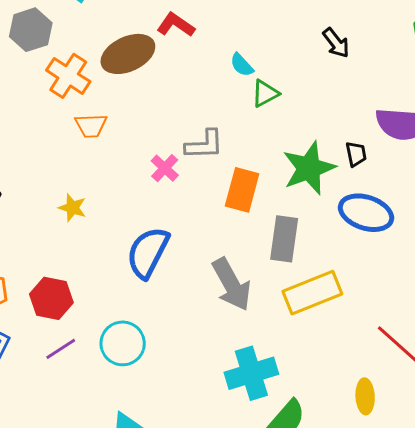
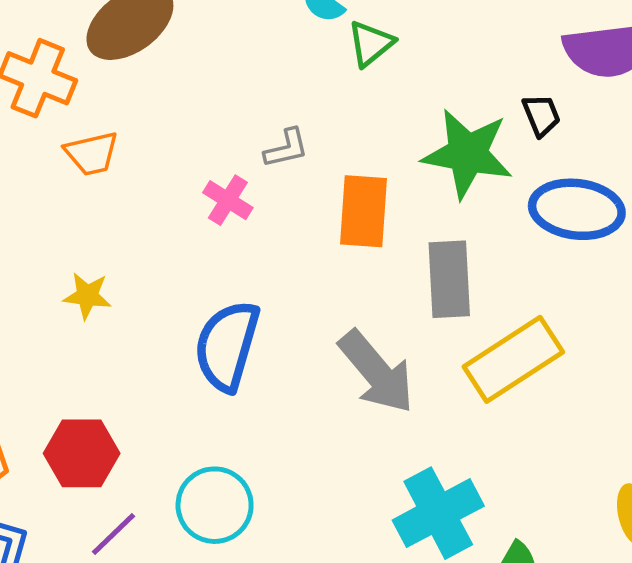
gray L-shape: (204, 145) -> (286, 148), size x0.7
green star: (309, 168) -> (467, 154), turned -30

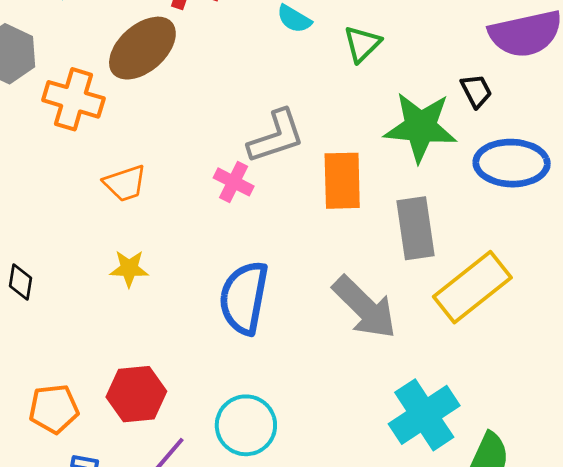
green triangle: (371, 44) -> (362, 44), moved
gray L-shape: (286, 148) -> (276, 136), size x1.6
orange trapezoid: (92, 153) -> (125, 183), moved

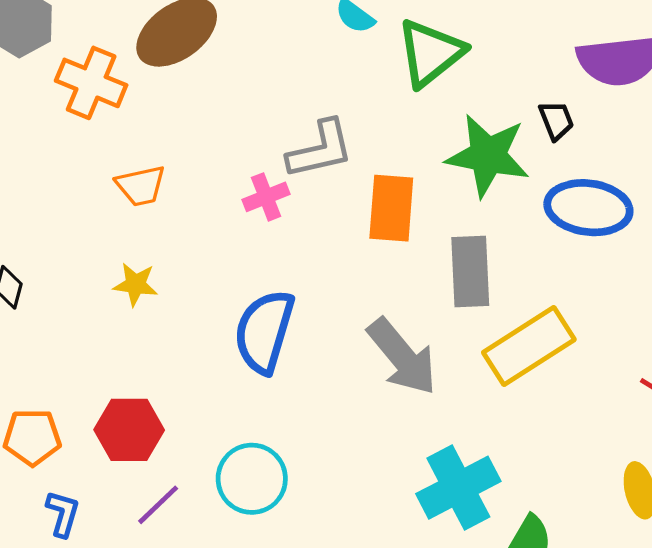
green triangle: (362, 44) -> (430, 53), size x1.6
pink cross: (234, 182) -> (266, 197), turned 36

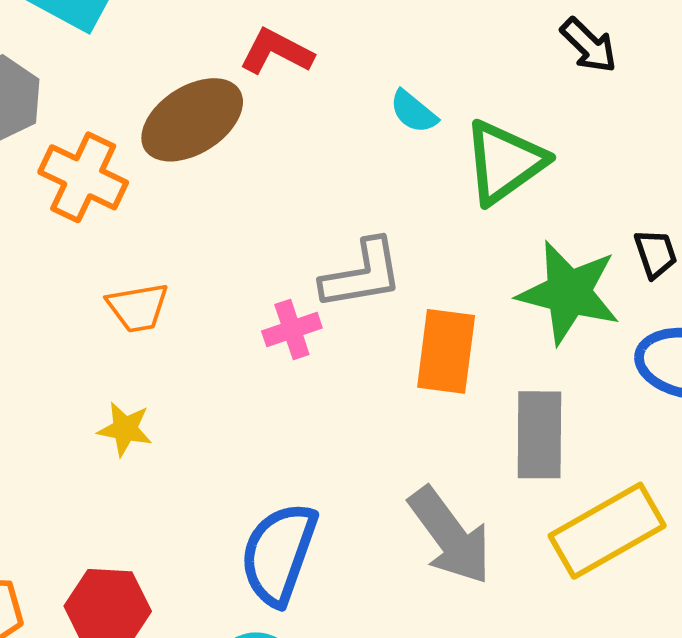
blue semicircle: (264, 332) -> (279, 554), moved

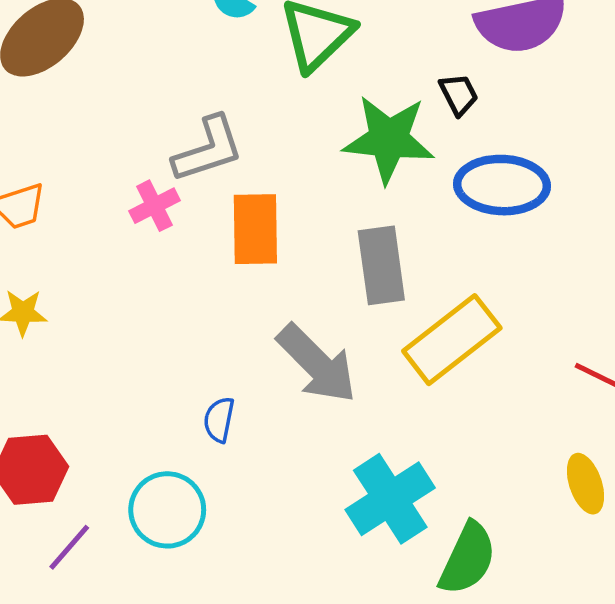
orange rectangle: (446, 351) -> (255, 229), moved
blue semicircle: (279, 554) -> (219, 420), moved, size x0.5

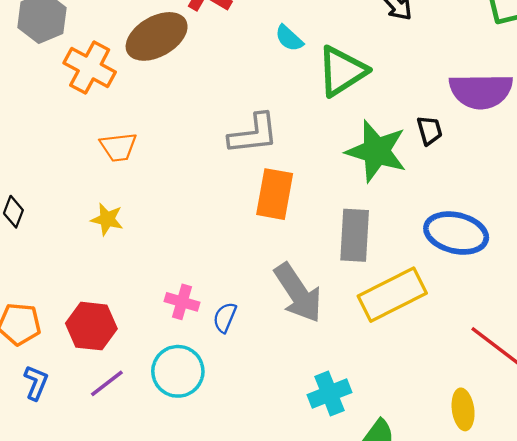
blue ellipse: (502, 185) -> (456, 233), moved
pink cross: (154, 206) -> (182, 302), moved, turned 32
cyan cross: (390, 499) -> (329, 394), size x0.7

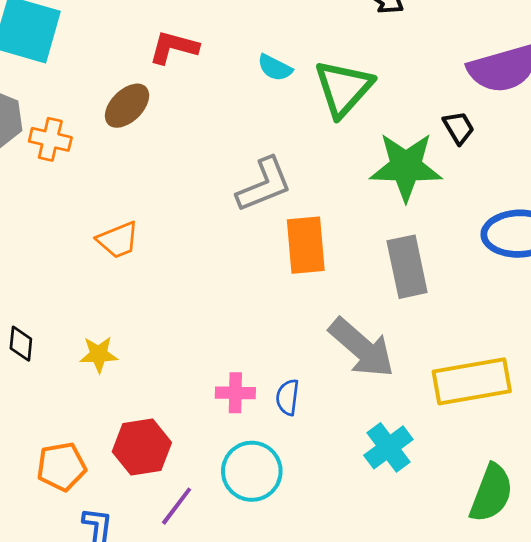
brown ellipse: (157, 36) -> (127, 106), size x0.7
orange cross: (90, 67) -> (50, 139), moved, size x0.7
yellow star: (107, 219) -> (99, 354), moved
yellow rectangle: (392, 295) -> (472, 381), moved, turned 32
cyan cross: (329, 394) -> (388, 447), moved

